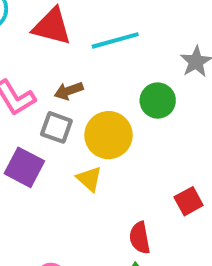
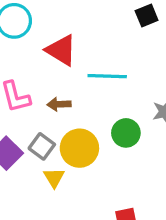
gray square: (56, 127) -> (42, 146), moved

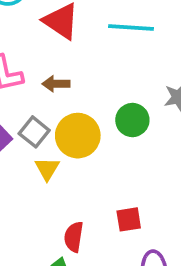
cyan line: (107, 76) -> (131, 27), moved

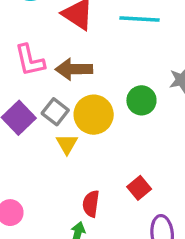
brown arrow: (56, 84) -> (74, 69), size x1.5
red square: (129, 219) -> (139, 188), turned -30

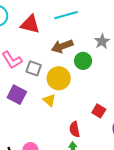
brown arrow: (74, 69) -> (62, 46), moved
gray square: (55, 112) -> (34, 68), moved

